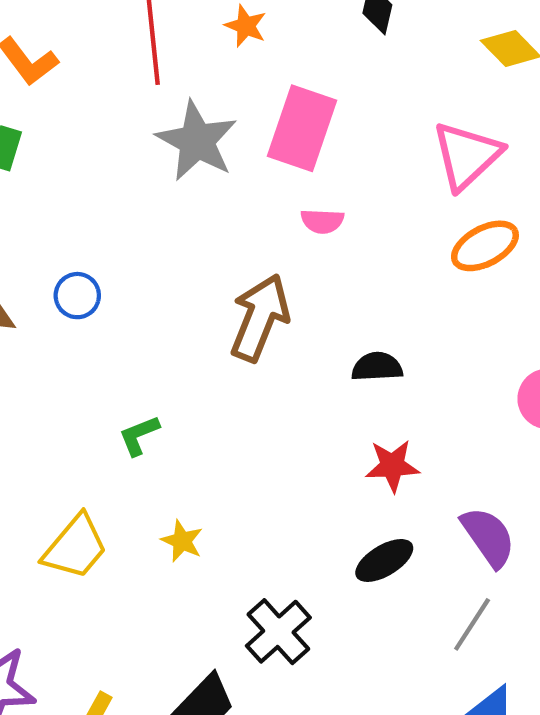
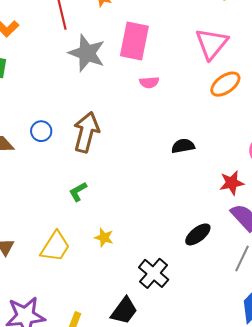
brown arrow: (260, 318) -> (86, 132), moved
red star: (392, 466) -> (232, 183), moved

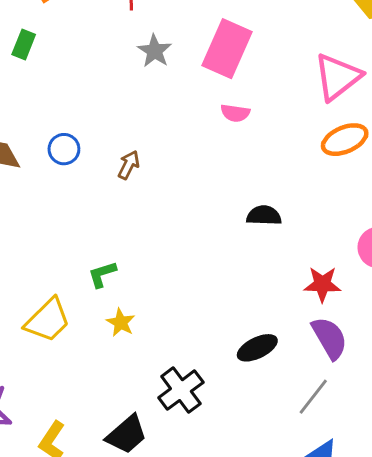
gray star: (87, 53) -> (155, 51), size x0.6
brown arrow: (86, 132) -> (129, 165), size x0.5
green L-shape: (78, 192) -> (102, 274), moved

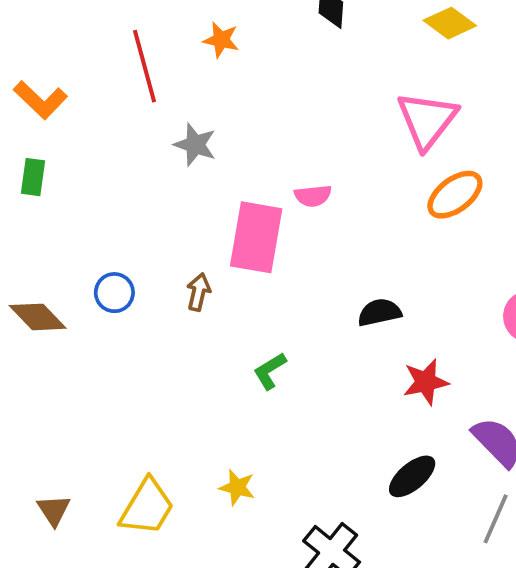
pink rectangle: (227, 49) -> (256, 237), moved
green L-shape: (102, 274) -> (270, 371), moved
red star: (322, 284) -> (426, 382), moved

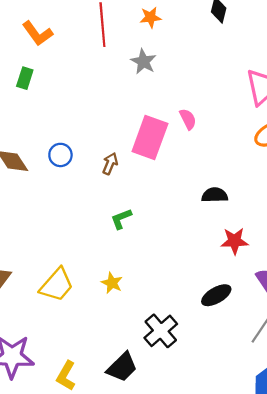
orange star: (221, 40) -> (150, 17), turned -30
gray star: (195, 145) -> (143, 62), moved
pink semicircle: (313, 196) -> (188, 119), turned -120
green L-shape: (270, 371) -> (121, 219), moved

